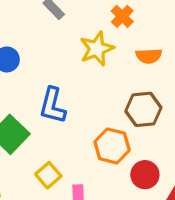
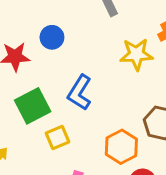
yellow square: (48, 175) -> (58, 137), moved

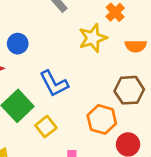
blue L-shape: (80, 93) -> (54, 84), turned -44

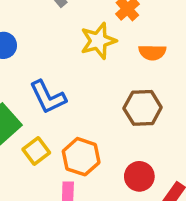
orange hexagon: (102, 119) -> (81, 157), moved

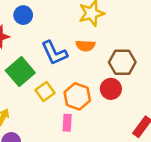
orange semicircle: (152, 52) -> (85, 46), moved
red circle: (139, 176) -> (111, 89), moved

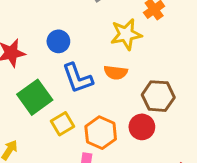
blue circle: (23, 15) -> (58, 41), moved

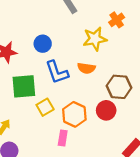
green square: (35, 97) -> (24, 86), turned 30

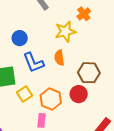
orange semicircle: (86, 68) -> (59, 58), turned 77

